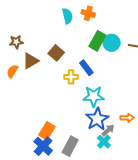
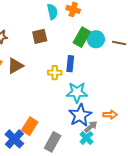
brown square: (56, 53) -> (40, 36), moved, turned 35
brown triangle: (31, 61) -> (15, 66), moved
blue rectangle: (86, 68) -> (70, 64), turned 42
blue cross: (43, 146) -> (14, 139), moved

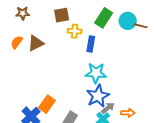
cyan circle: (96, 39) -> (128, 21), moved
yellow cross: (55, 73) -> (75, 31), moved
orange arrow: (110, 115) -> (128, 113), moved

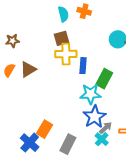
brown square: (62, 15) -> (62, 38), moved
green rectangle: (104, 18) -> (104, 79), moved
yellow cross: (75, 31) -> (66, 54), size x1.5

